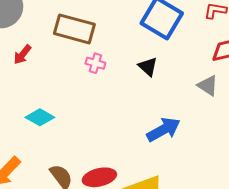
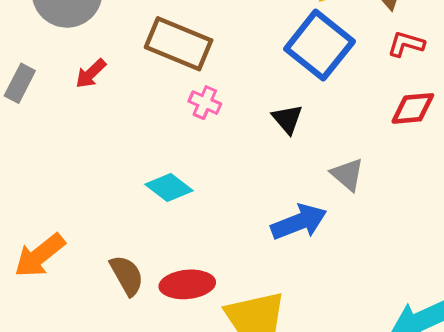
gray triangle: (208, 86) -> (347, 174), moved
cyan diamond: (40, 117) -> (169, 187), moved

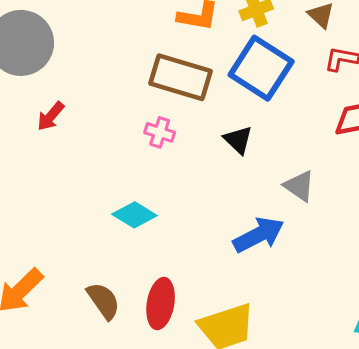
brown rectangle: (179, 44) -> (181, 77), moved
red ellipse: (187, 284) -> (161, 303), turned -69

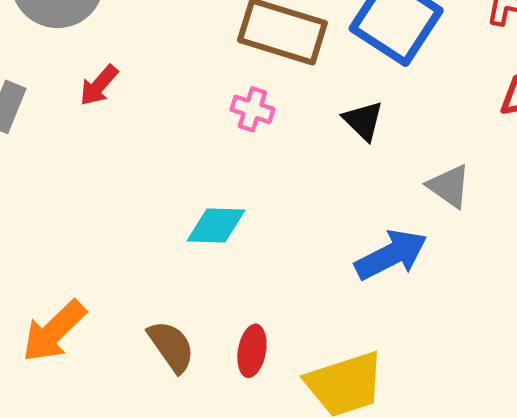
cyan diamond: (134, 215) -> (216, 226), turned -30
red ellipse: (161, 303) -> (252, 351), size x0.7

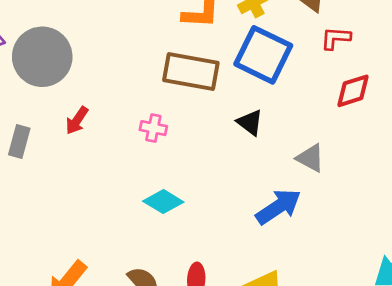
pink cross: (252, 109) -> (153, 128), moved
cyan diamond: (216, 226) -> (163, 202), turned 36

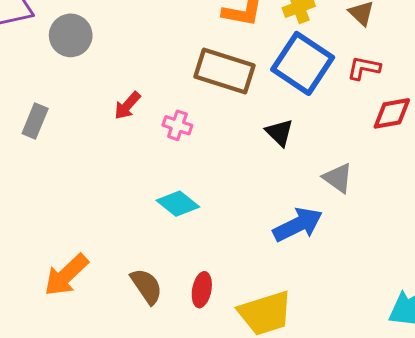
red L-shape: (336, 38) -> (364, 68), moved
gray circle: (42, 57) -> (71, 35), size x0.7
red arrow: (77, 120) -> (127, 106), moved

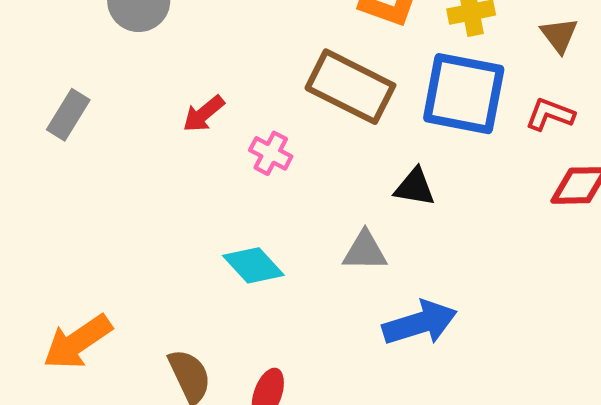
blue square: (303, 63) -> (464, 94), turned -32
black triangle: (279, 133) -> (415, 187), turned -44
gray triangle: (338, 178) -> (365, 251), moved, turned -44

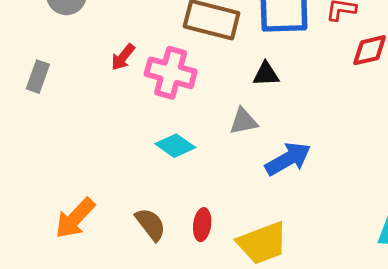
pink cross: (271, 153) -> (171, 73), size x1.8

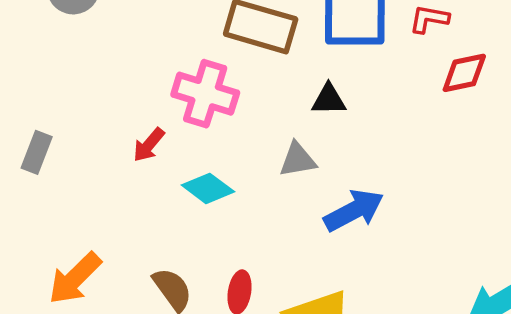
red arrow: (123, 57) -> (149, 145), moved
gray rectangle: (38, 77) -> (37, 152), moved

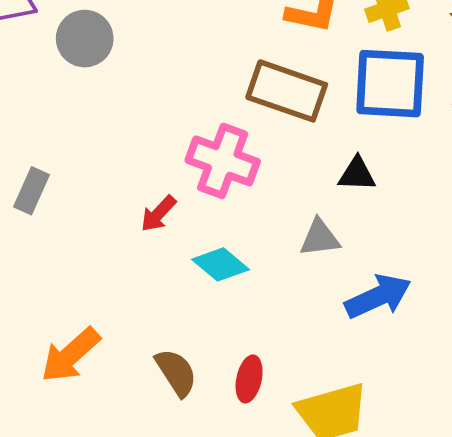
gray rectangle: (37, 152) -> (32, 191), moved

